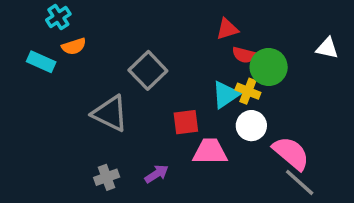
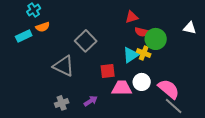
cyan rectangle: (41, 62) -> (24, 36), turned -49
white circle: (251, 126) -> (142, 82), moved

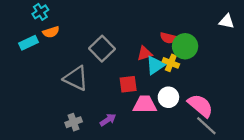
red triangle: (132, 17) -> (145, 53), moved
white triangle: (190, 28) -> (227, 21), moved

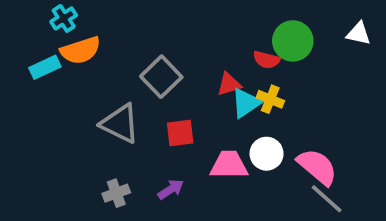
orange semicircle: (51, 32) -> (81, 50), size x1.5
green circle: (185, 46) -> (293, 41), moved
red square: (128, 84) -> (180, 133), moved

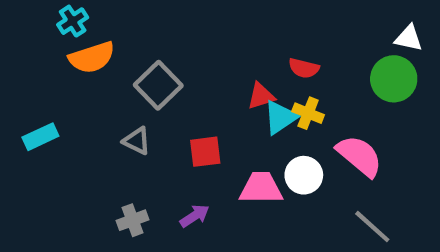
green circle: (293, 41) -> (394, 79), moved
cyan rectangle: (45, 67) -> (40, 137), moved
gray square: (161, 77) -> (158, 85), moved
gray triangle: (120, 124) -> (137, 141), size x0.6
pink semicircle: (317, 167) -> (359, 156), moved

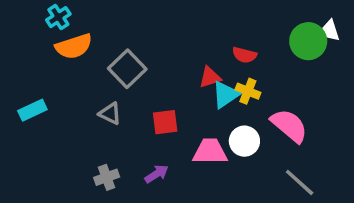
green circle: (394, 79) -> (308, 41), moved

